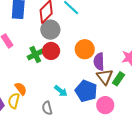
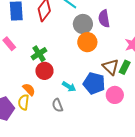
gray circle: (50, 30) -> (83, 24), moved
red circle: (51, 51) -> (44, 71), moved
purple semicircle: (99, 62) -> (104, 19), moved

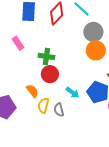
green cross: (39, 54) -> (46, 56), turned 35
yellow semicircle: (24, 102) -> (43, 106), moved

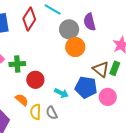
green cross: (46, 56) -> (17, 64), moved

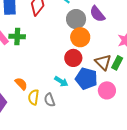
purple semicircle: (90, 22) -> (97, 14), turned -30
green cross: (17, 64) -> (17, 36), moved
red circle: (35, 80) -> (73, 58), moved

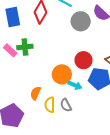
orange circle: (80, 37) -> (62, 74), moved
orange semicircle: (21, 84) -> (36, 93), turned -104

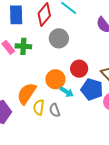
gray circle: (81, 21) -> (59, 38), moved
orange semicircle: (36, 93) -> (27, 94), size x1.6

